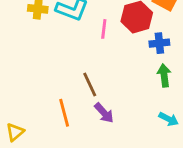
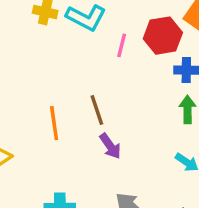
orange line: (64, 113) -> (54, 123), moved

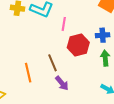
red hexagon: (163, 36) -> (78, 45), moved

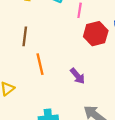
brown line: (52, 63) -> (25, 36), moved, turned 30

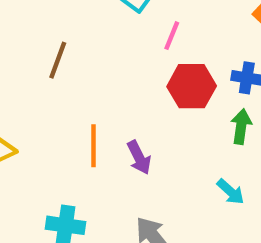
orange line: (40, 64) -> (93, 146), moved

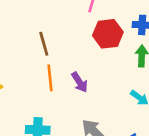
brown line: (58, 60) -> (44, 44), moved, turned -30

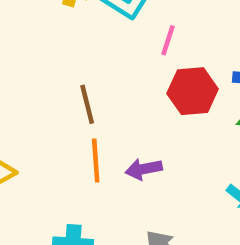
purple arrow: (79, 82) -> (144, 169), turned 110

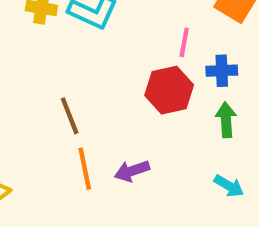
pink line: (168, 40) -> (184, 42), moved

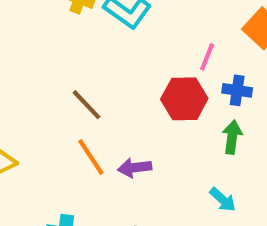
brown line: (70, 116) -> (86, 105), turned -33
orange line: (85, 169) -> (91, 157), turned -33

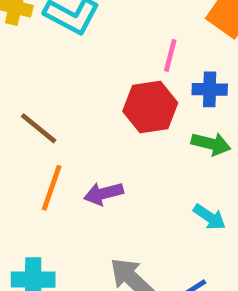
green arrow: (232, 137) -> (211, 144), turned 104
orange line: (91, 157) -> (52, 188), turned 60

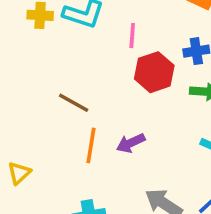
pink line: (170, 55) -> (132, 36), moved

